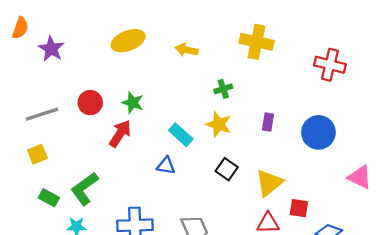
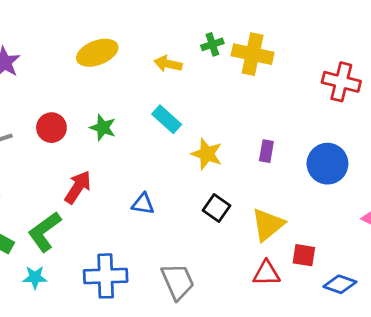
green cross: (223, 89) -> (212, 44), moved
red arrow: (120, 134) -> (78, 187), moved
cyan rectangle: (181, 135) -> (167, 119), moved

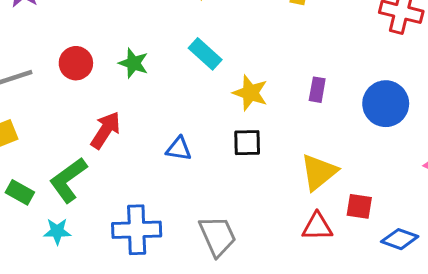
black square: (217, 208) -> (247, 143), moved, turned -36

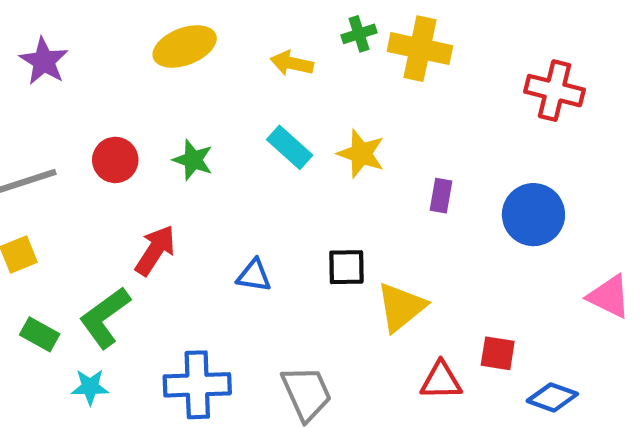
yellow star: (250, 93) -> (361, 154), moved
yellow triangle: (319, 172) -> (401, 307), moved

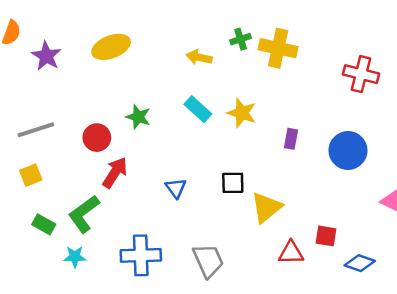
yellow ellipse: (185, 46) -> (111, 47), moved
red circle: (115, 160) -> (97, 138), moved
blue triangle: (254, 276) -> (176, 188), turned 45

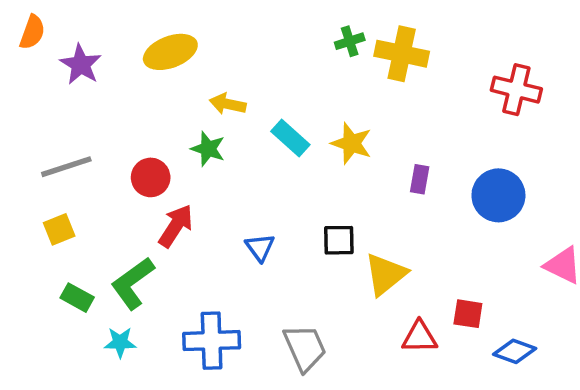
yellow arrow: (199, 57) -> (228, 104), moved

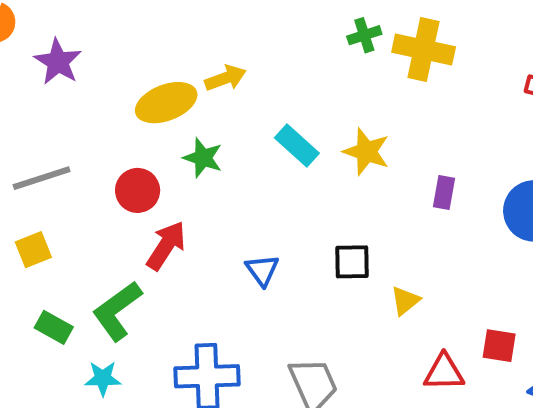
yellow ellipse: (170, 52) -> (166, 103), moved
yellow arrow: (228, 104) -> (225, 78), moved, turned 148
yellow triangle: (385, 274) -> (405, 301), size x0.6

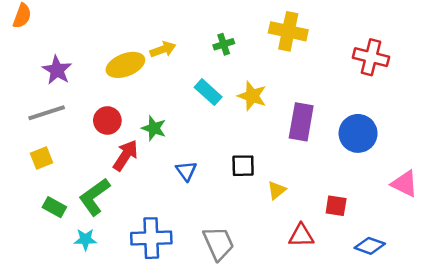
green cross: (364, 35) -> (224, 44), moved
purple star: (58, 62) -> (57, 70), moved
green star: (203, 158) -> (154, 128), moved
purple rectangle: (444, 192) -> (301, 122), size x1.8
red square: (499, 346) -> (336, 206), moved

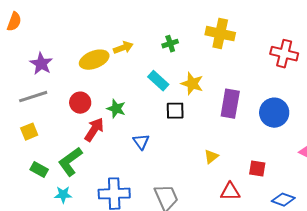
black square: (243, 166) -> (175, 111), moved

